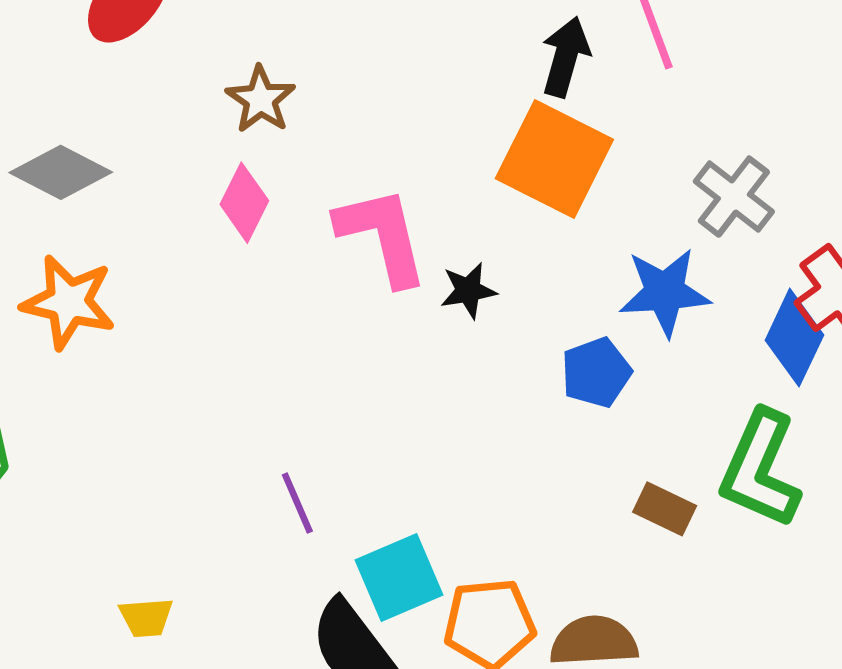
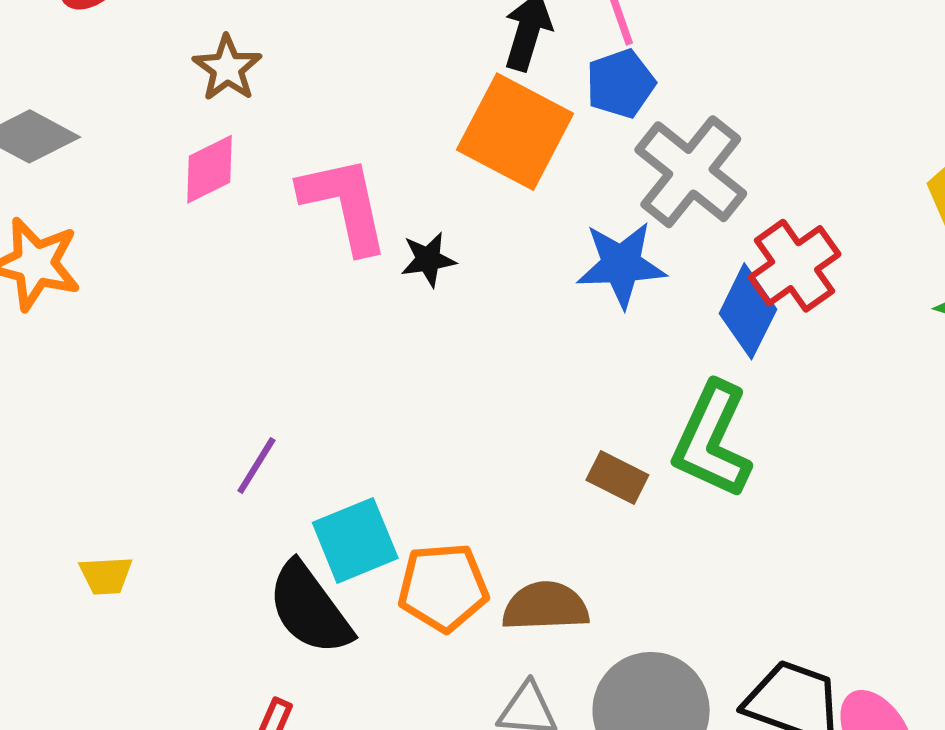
gray cross: (734, 197) -> (691, 172), size x1.4
pink diamond: (244, 203) -> (210, 169), turned 36
blue pentagon: (596, 373) -> (620, 84), moved
purple line: (297, 503) -> (256, 465), turned 54

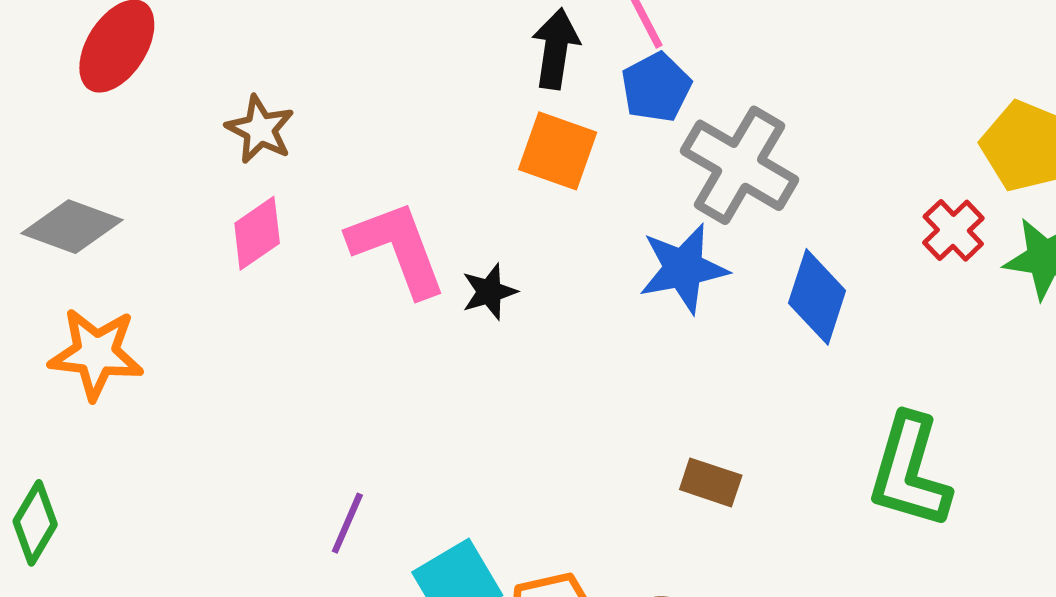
orange square: (515, 132) -> (558, 151), size x0.7
red cross: (795, 266) -> (953, 230), moved, size x0.7
green L-shape: (712, 440) -> (910, 471), moved

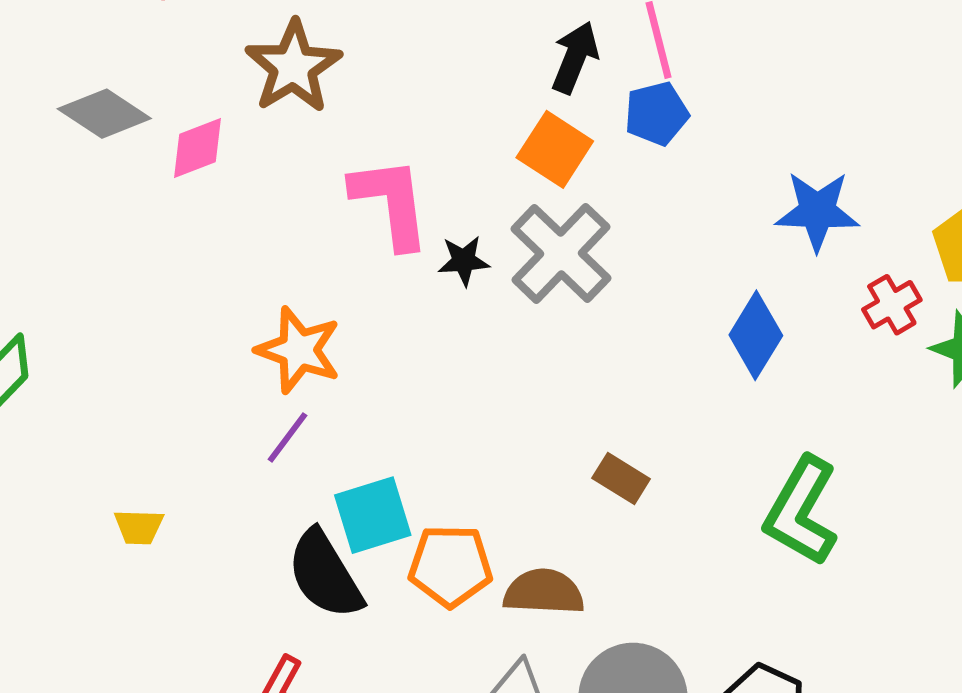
brown star: (260, 129) -> (293, 67), size x1.5
gray cross: (740, 165) -> (561, 253), moved
pink diamond: (257, 233) -> (197, 148), moved
blue star: (683, 268) -> (817, 211), moved
orange star: (96, 354) -> (299, 350), moved

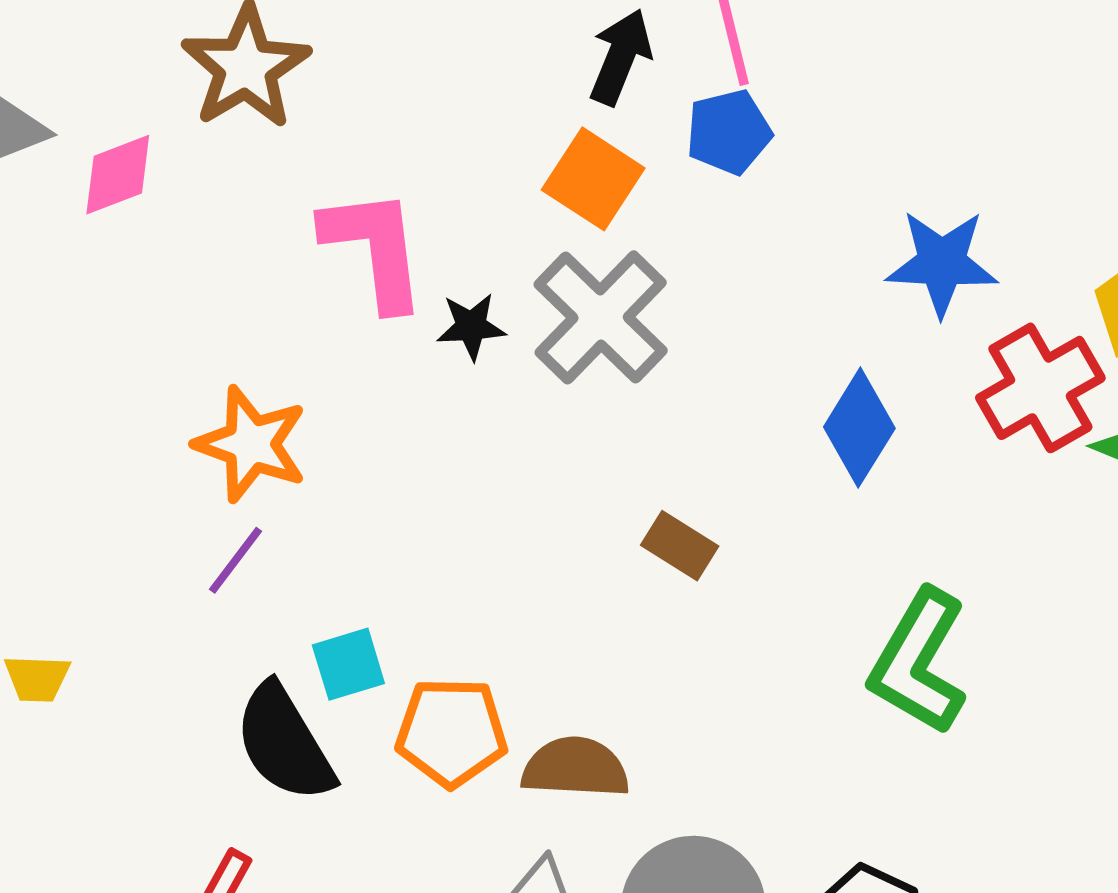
red cross: (892, 305) -> (1040, 388), size x1.6
brown rectangle: (621, 479) -> (680, 546), moved
cyan square: (373, 515) -> (348, 664), size x0.7

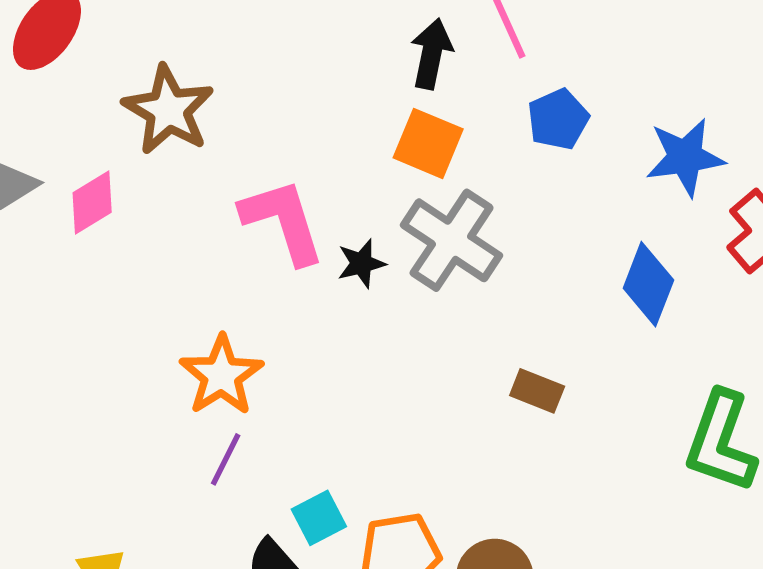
blue pentagon: (729, 132) -> (558, 119), moved
orange star: (251, 444) -> (221, 375), turned 30

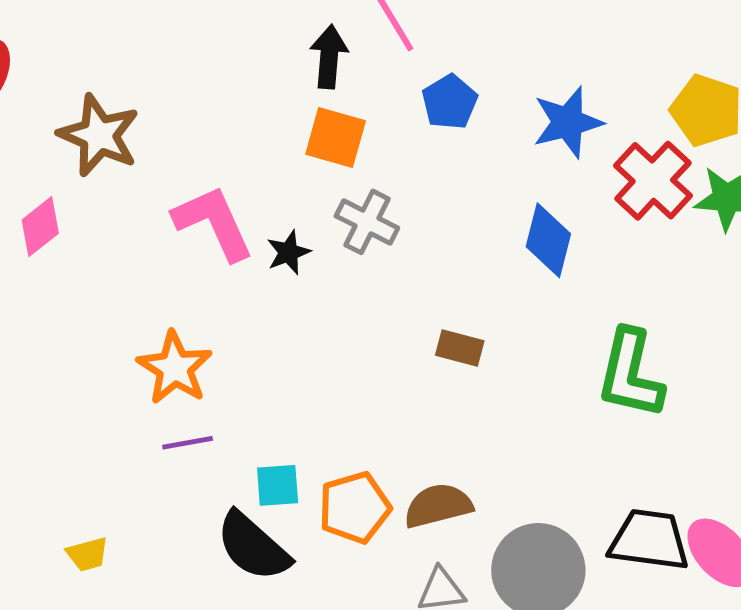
gray cross: (452, 240) -> (367, 222), size x0.7
purple line: (226, 459) -> (188, 443), turned 60
cyan square: (319, 518) -> (278, 485), turned 30

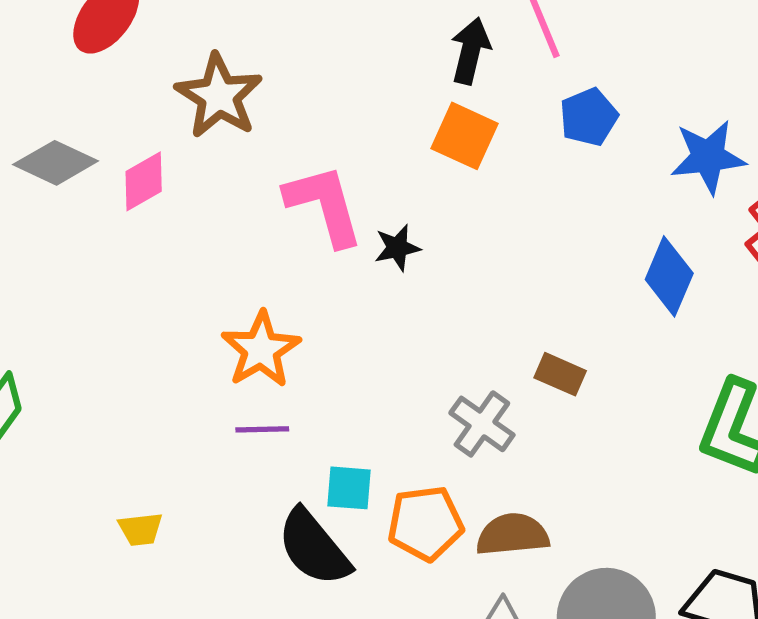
gray cross: (367, 222) -> (482, 424), moved

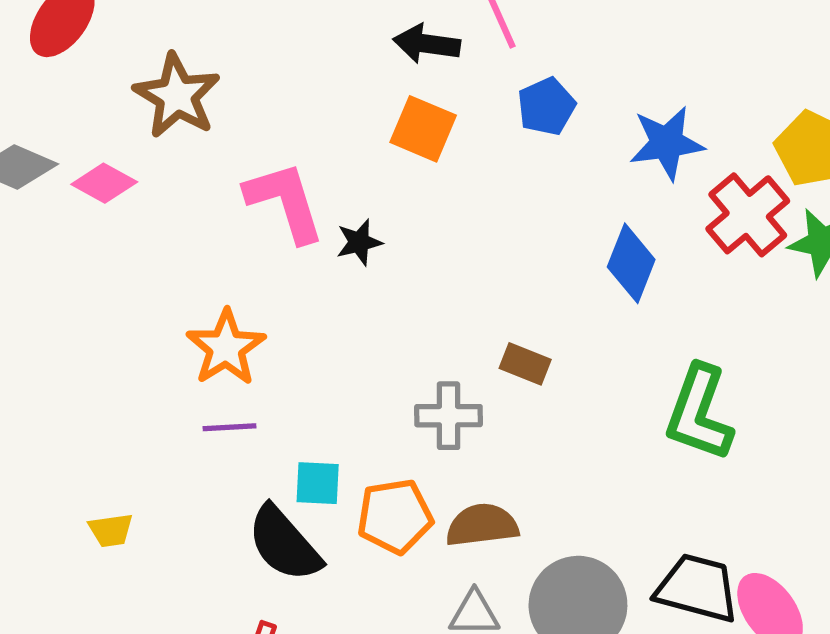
black arrow: (470, 51) -> (427, 44), turned -94
pink diamond: (144, 181) -> (104, 183), turned 60
gray cross: (482, 424) -> (449, 416), turned -34

